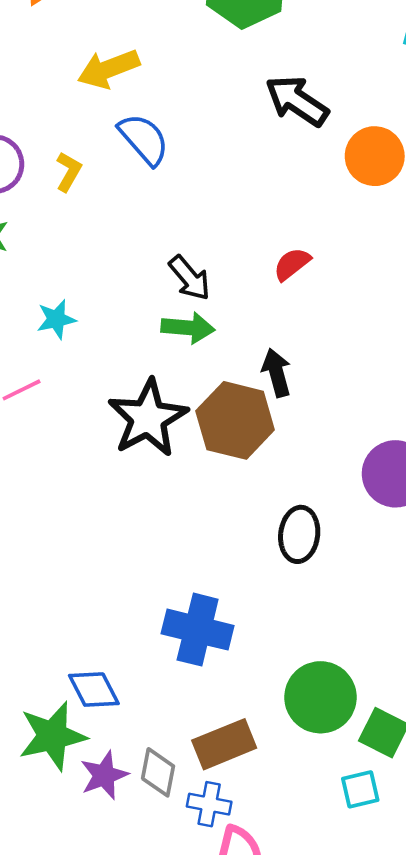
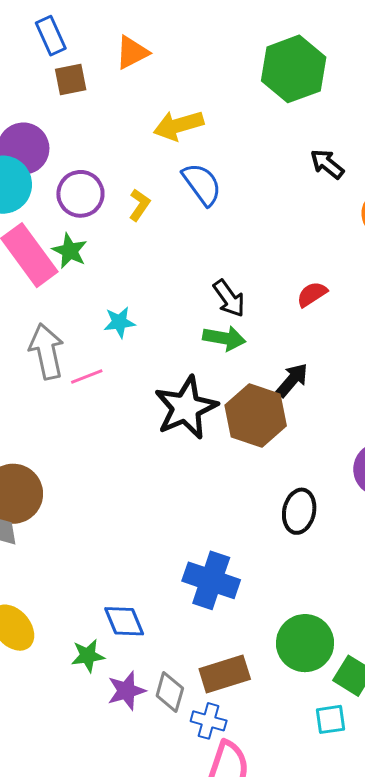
black arrow: (297, 101) -> (327, 164), size x0.7
black arrow: (277, 373) -> (292, 380), turned 51
green star: (52, 736) -> (88, 656), size x0.6

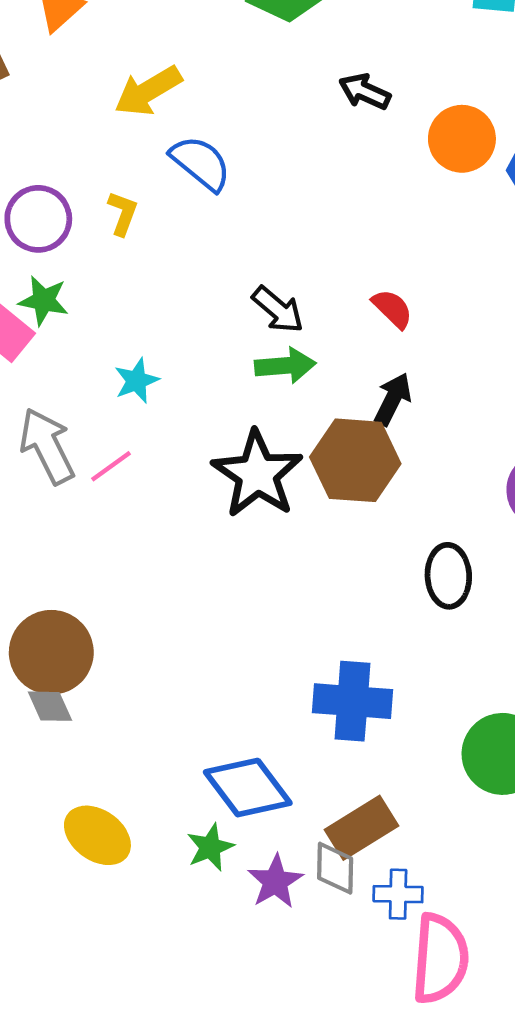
red semicircle: (312, 294) -> (392, 309), moved, turned 92
blue diamond: (124, 621) -> (248, 788), size x1.4
brown rectangle: (225, 674) -> (361, 828), moved

